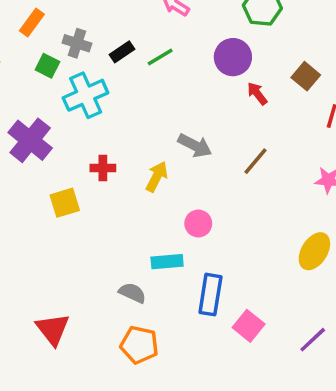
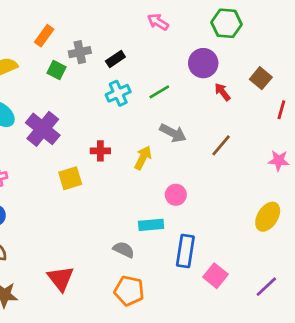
gray cross: (77, 43) -> (80, 52), turned -30
green line: (160, 57) -> (159, 92), moved
cyan cross: (86, 95) -> (118, 93), moved, size x0.7

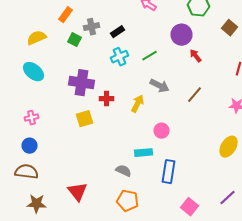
brown square: (261, 78) -> (230, 28), moved
purple cross: (43, 129) -> (82, 83), moved, turned -30
pink square: (216, 276) -> (190, 207), moved

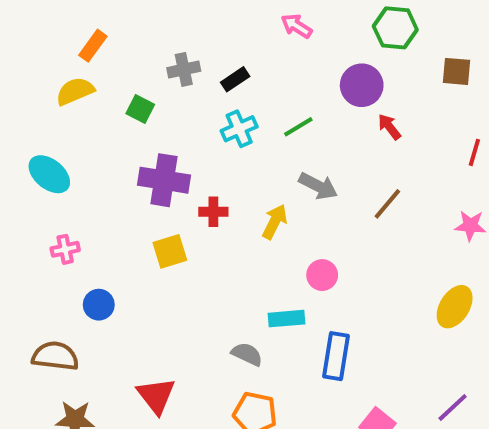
orange rectangle: (66, 15) -> (93, 46), moved
brown square: (230, 28) -> (457, 71), turned -35
green square: (74, 40) -> (140, 109), moved
cyan ellipse: (34, 72) -> (49, 174), moved
blue circle: (30, 146) -> (99, 305), moved

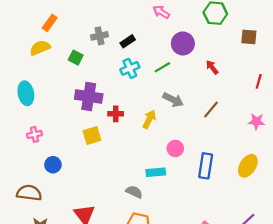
purple circle: (362, 85) -> (183, 43), moved
cyan ellipse: (49, 174) -> (26, 93), turned 40
blue rectangle: (336, 356) -> (206, 166), moved

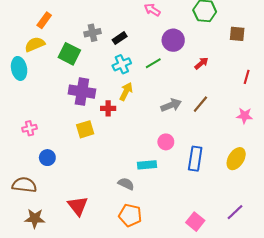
green square: (76, 58) -> (69, 54), size x1.5
red arrow: (212, 67) -> (202, 63), turned 88
cyan ellipse: (26, 93) -> (19, 68), moved
gray arrow: (173, 100) -> (171, 105), moved, turned -48
yellow arrow: (149, 119) -> (126, 92), moved

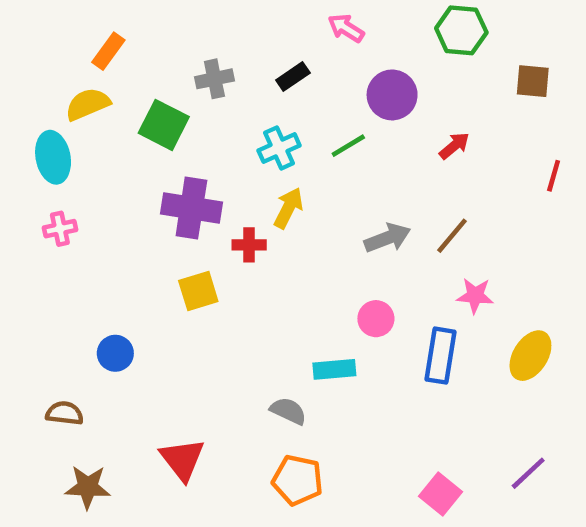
black rectangle: (120, 38) -> (293, 76), moved
pink star: (244, 116) -> (475, 296), moved
pink cross: (30, 128) -> (60, 229), moved
brown semicircle: (24, 185) -> (65, 413), size x0.7

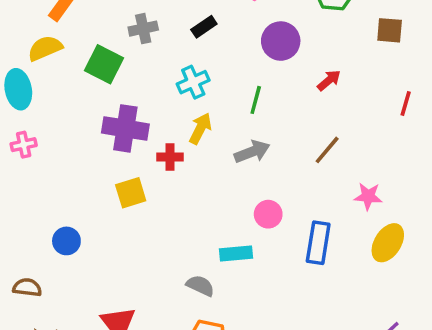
green line: (348, 146) -> (256, 100), moved, turned -44
gray arrow: (387, 238) -> (252, 152), moved
pink star: (475, 296) -> (368, 196), moved

